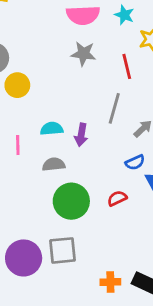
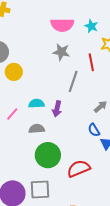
gray line: (114, 108) -> (73, 81), moved
pink line: (18, 145) -> (12, 114), turned 40
blue semicircle: (135, 162) -> (94, 130), turned 80
red semicircle: (117, 198) -> (79, 169), moved, size x1.6

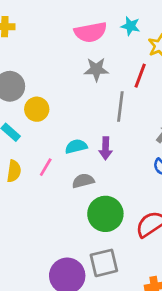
red line: (91, 62) -> (140, 76), turned 42

